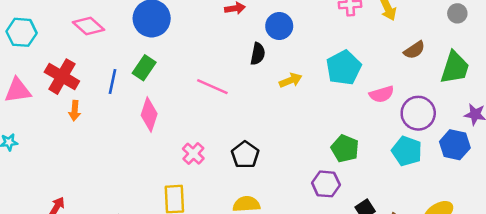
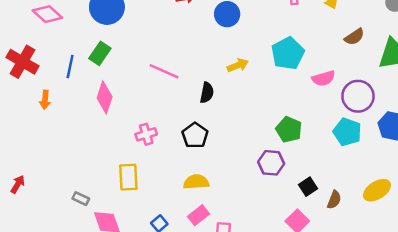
black semicircle: (258, 54) -> (207, 93), moved
orange arrow: (75, 111) -> (45, 100), moved
pink cross: (193, 154) -> (146, 134), turned 30

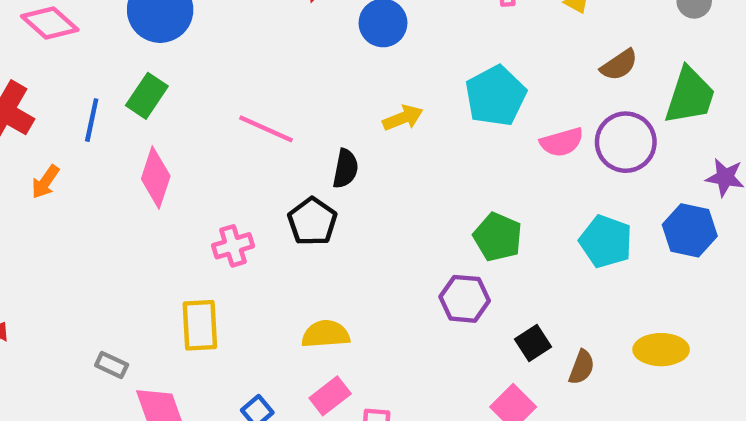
purple circle: (358, 96) -> (626, 142), moved
orange arrow: (45, 100) -> (45, 182), turned 30
black pentagon: (195, 135) -> (312, 222), moved
yellow ellipse: (377, 190) -> (661, 350), turned 32

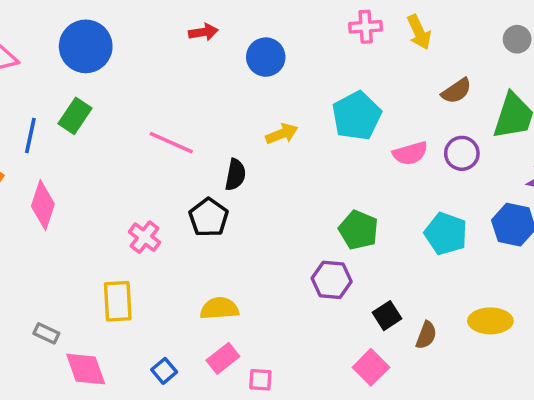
purple circle: (626, 142) -> (462, 153), size x0.7
pink diamond: (156, 177) -> (43, 205), moved
pink cross: (233, 246) -> (145, 237), turned -36

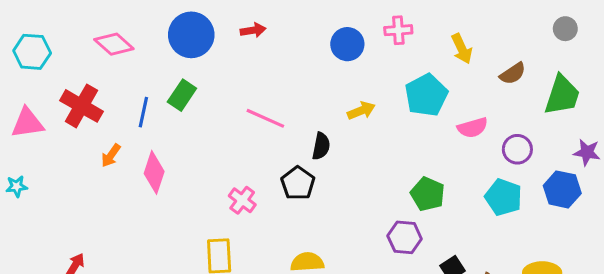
pink cross: (366, 27) -> (398, 30), moved
red arrow: (203, 32) -> (253, 30), moved
yellow arrow: (419, 32) -> (462, 49), moved
purple circle: (462, 153) -> (517, 149), moved

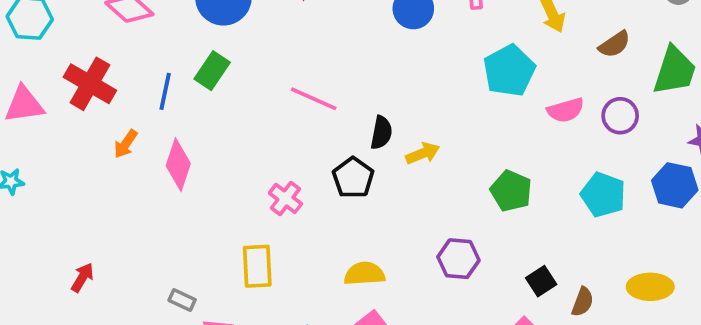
yellow arrow: (361, 111) -> (423, 153), moved
purple circle: (517, 149) -> (620, 116), moved
purple hexagon: (405, 237) -> (458, 259), moved

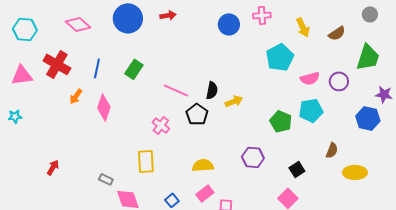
brown semicircle: (614, 44) -> (337, 33), moved
green rectangle: (212, 71) -> (134, 69), moved
pink line: (314, 99) -> (176, 90), moved
cyan pentagon: (603, 195) -> (311, 110), moved, turned -30
brown semicircle: (583, 302) -> (332, 150), moved

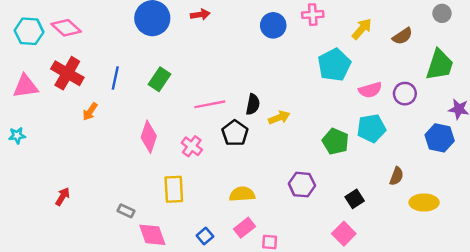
pink diamond: (78, 24) -> (66, 28), moved
yellow arrow: (303, 27) -> (362, 29), turned -114
pink line: (176, 90) -> (210, 104), turned -35
pink diamond: (104, 107) -> (149, 137), moved

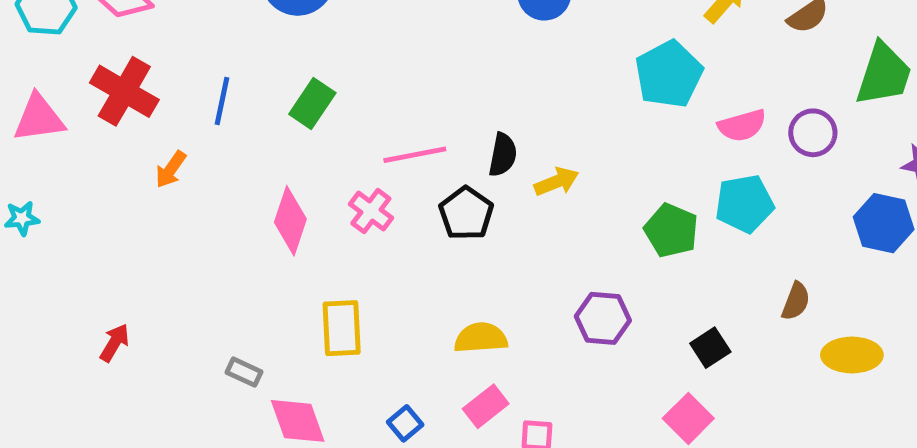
pink cross: (192, 146) -> (371, 211), moved

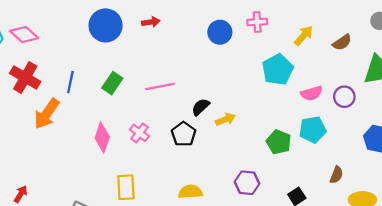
pink line: (415, 155) -> (160, 87), moved
black semicircle: (503, 155) -> (201, 107), turned -144
orange arrow: (171, 169) -> (47, 114), size x1.8

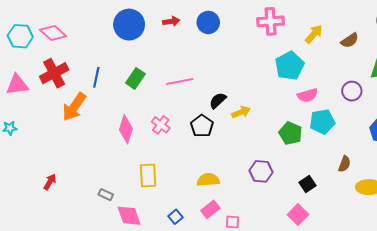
pink cross: (257, 22) -> (271, 21), size x1.4
blue circle: (220, 32) -> (208, 22), moved
red cross: (25, 77) -> (54, 73), turned 32
pink semicircle: (312, 93) -> (307, 95), moved

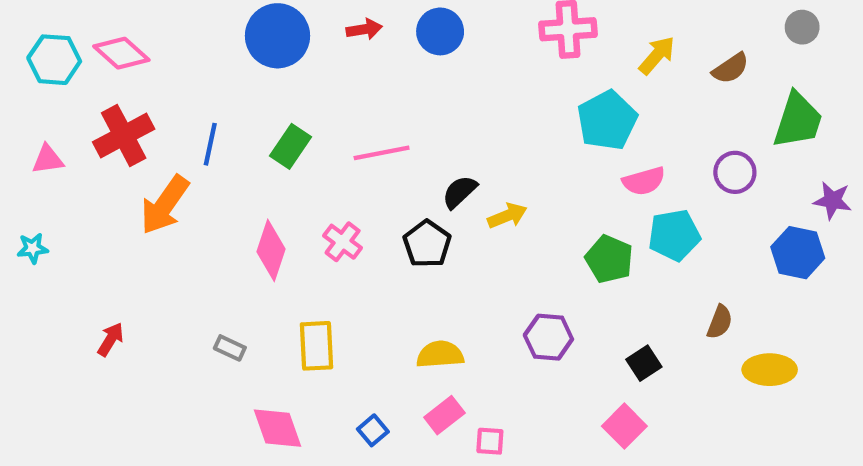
pink triangle: (17, 85) -> (48, 159), size x0.7
red arrow: (50, 182) -> (111, 339), moved
gray rectangle: (106, 195) -> (230, 348), moved

